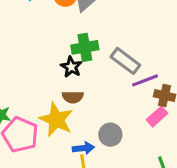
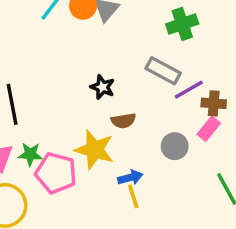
green cross: (85, 47) -> (182, 24), moved
brown semicircle: (73, 97) -> (123, 121), moved
gray circle: (110, 135) -> (175, 146), moved

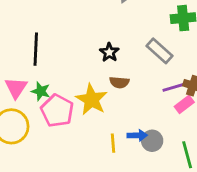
purple line: (189, 90) -> (175, 87), moved
gray circle: (175, 146) -> (152, 141), moved
blue arrow: (130, 177) -> (137, 135), moved

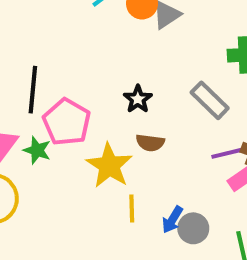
pink pentagon: (57, 111) -> (67, 122), moved
blue arrow: (137, 135) -> (172, 220), turned 120
yellow line: (113, 143) -> (132, 208), moved

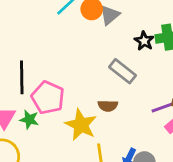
black star: (138, 99) -> (144, 41), moved
gray rectangle: (210, 100) -> (123, 71), moved

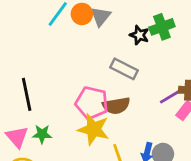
pink pentagon: (48, 98) -> (92, 103), moved
brown semicircle: (108, 106) -> (116, 106), size x1.4

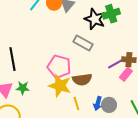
black star: (139, 35) -> (95, 19), size x1.5
brown semicircle: (116, 106) -> (82, 79), moved

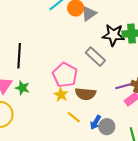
black star: (95, 19) -> (113, 35), turned -30
yellow star: (60, 86) -> (61, 95), size x0.6
yellow line: (76, 103) -> (74, 117), turned -48

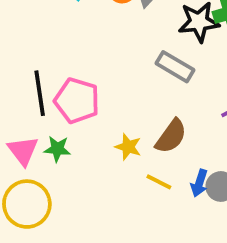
pink pentagon: (65, 75) -> (77, 101), moved
brown semicircle: (85, 94) -> (171, 136), turned -48

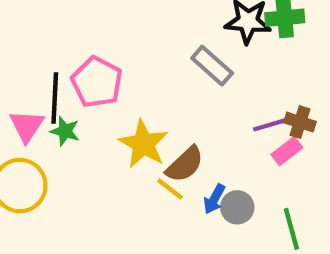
black line: (40, 93) -> (55, 98), moved
brown semicircle: (171, 136) -> (185, 164), moved
yellow star: (128, 147) -> (143, 144), size x1.6

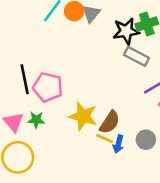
gray rectangle: (212, 66) -> (137, 56), moved
black line: (55, 98) -> (25, 79), moved
blue arrow: (214, 199) -> (118, 144), moved

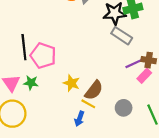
yellow star: (83, 116) -> (71, 83), size x0.7
blue arrow: (118, 144) -> (79, 119), moved

